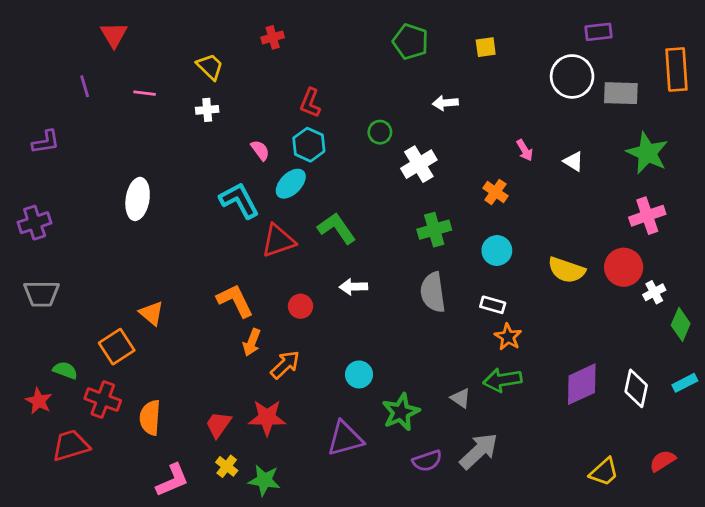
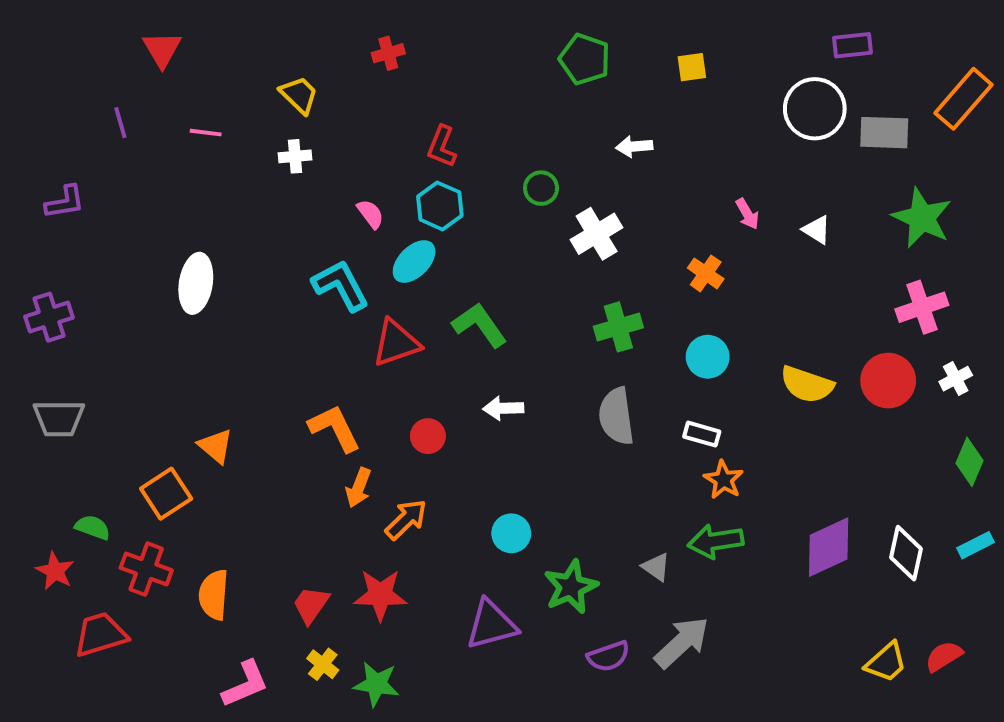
orange rectangle: (677, 69) -> (964, 99), turned 45
white cross: (654, 292) -> (956, 379), moved
yellow trapezoid: (604, 472) -> (886, 662), moved

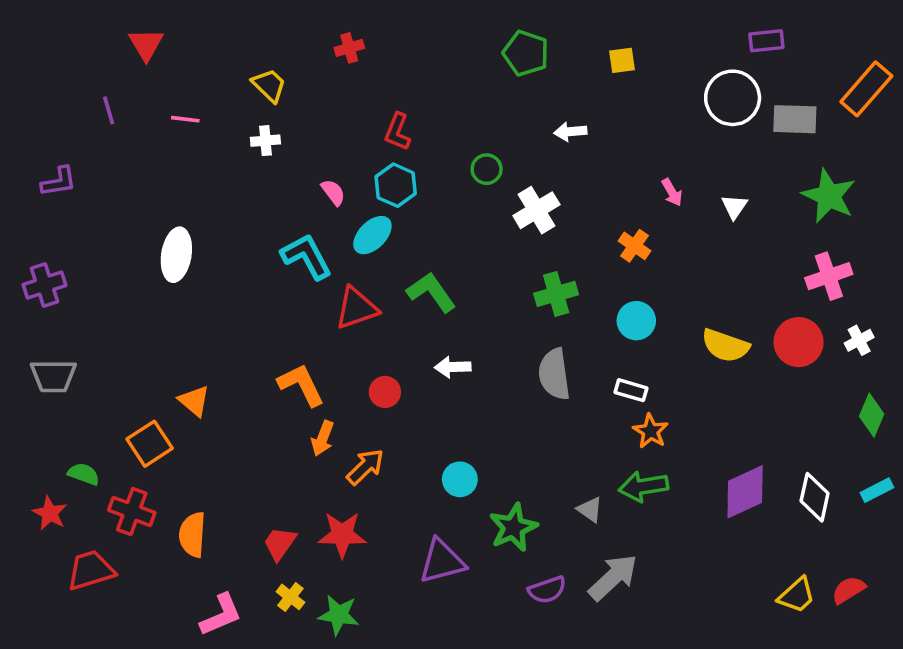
white triangle: (817, 230) -> (734, 207), turned 32

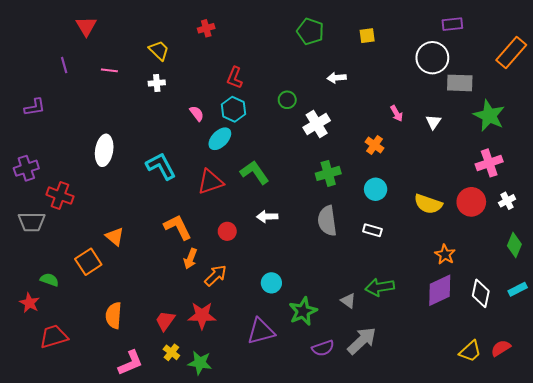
gray rectangle: (795, 119) -> (460, 83), moved
cyan L-shape: (306, 256) -> (161, 166), moved
orange star: (651, 431) -> (445, 254), moved
red cross: (132, 511) -> (60, 196), moved

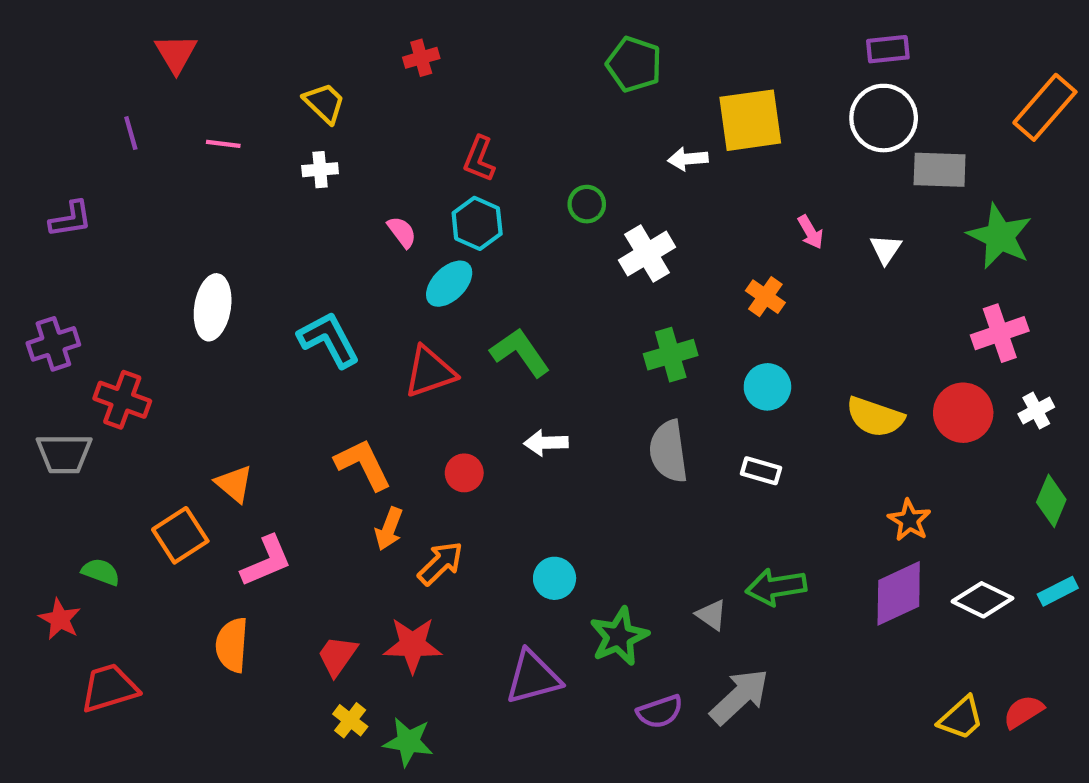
purple rectangle: (452, 24) -> (888, 49), moved
yellow square: (367, 36) -> (750, 120), moved, size x2.0
white diamond: (481, 293) -> (983, 600), turned -76
pink L-shape: (130, 363) -> (266, 561), moved

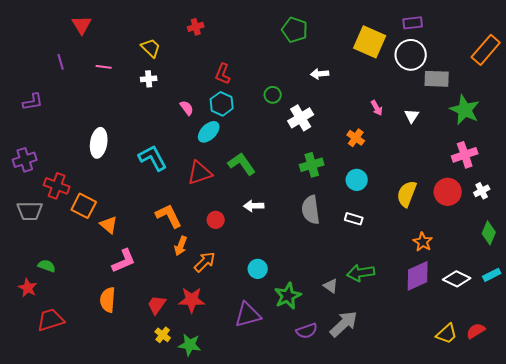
yellow square: (750, 120) -> (370, 42), moved, turned 32
yellow semicircle: (875, 417) -> (407, 194), turned 92
orange square: (180, 535) -> (84, 206), moved, turned -30

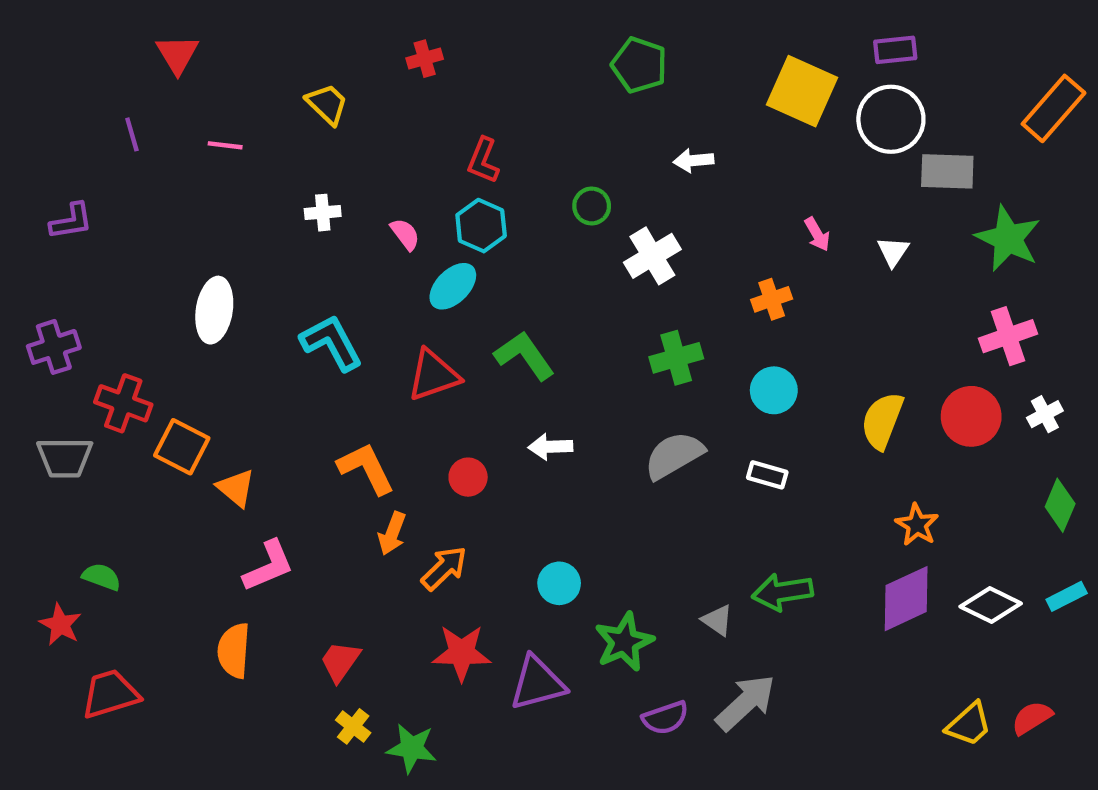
white cross: (149, 79) -> (323, 213), moved
orange cross: (356, 138) -> (772, 299), turned 36
gray semicircle: (311, 210) -> (674, 455), turned 68
red star: (192, 300) -> (462, 653), moved

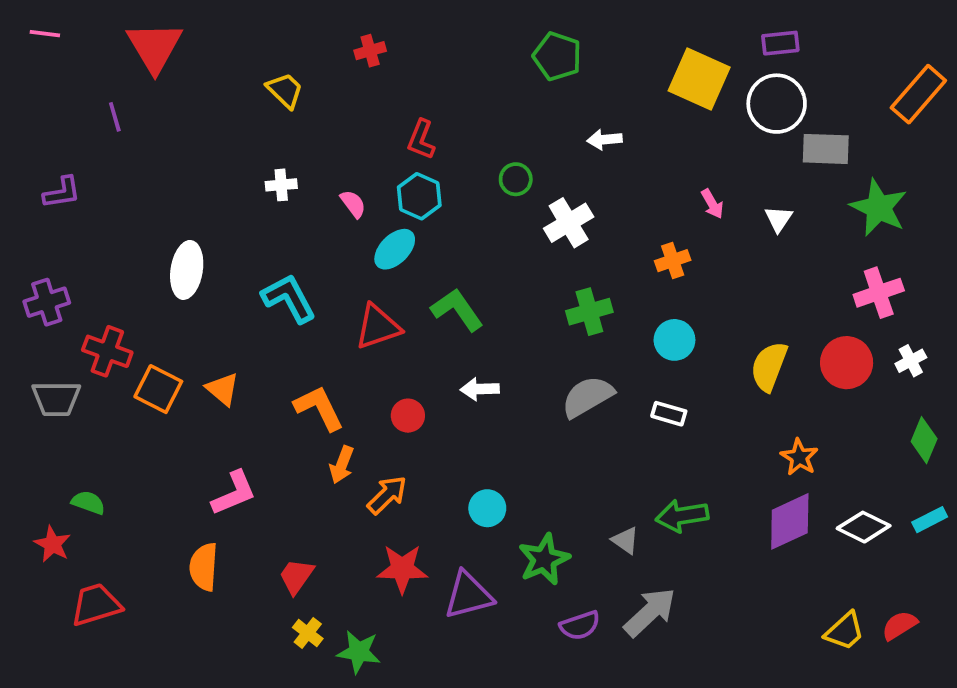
red triangle: (177, 54) -> (155, 47), size x1.5
pink line: (225, 145) -> (45, 34), moved
orange triangle: (236, 488) -> (223, 389), moved

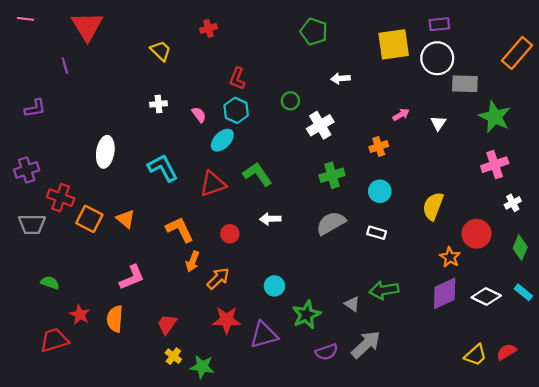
yellow square: (699, 79) -> (394, 44), turned -32
pink arrow: (712, 204) -> (401, 115), turned -91
red circle: (847, 363) -> (477, 234), moved
cyan rectangle: (930, 520) -> (523, 292), turned 66
red star: (52, 544) -> (80, 315), moved

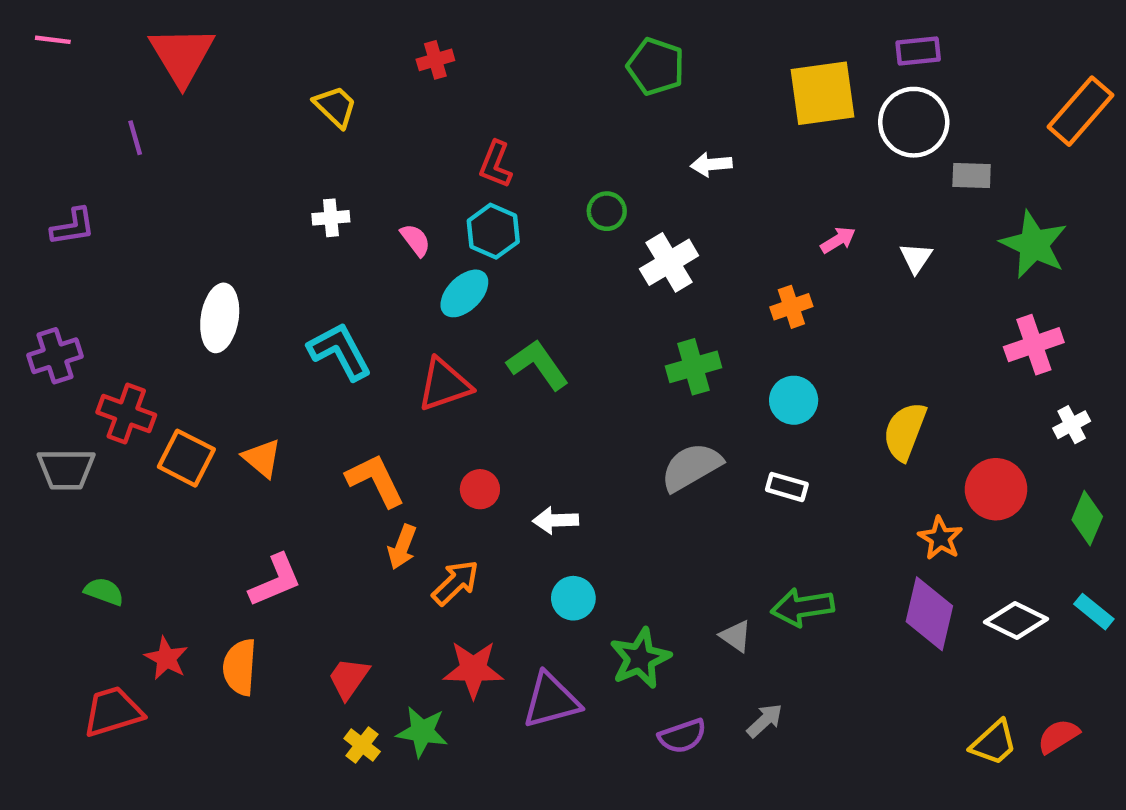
gray rectangle: (465, 84) -> (972, 176), size x0.7
white arrow: (270, 219) -> (556, 520), moved
purple diamond: (445, 293) -> (929, 614), turned -52
gray arrow: (366, 344) -> (765, 721), size x0.6
green star: (202, 367) -> (422, 732), moved

